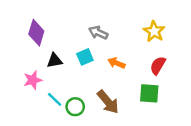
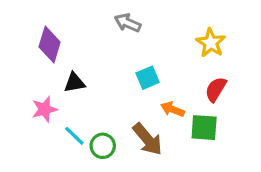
gray arrow: (98, 33) -> (128, 23), moved
cyan square: (85, 57) -> (148, 78), moved
orange arrow: (116, 63) -> (172, 109), moved

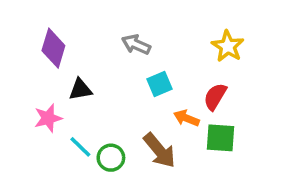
gray arrow: (128, 23) -> (136, 44), moved
red semicircle: (216, 89) -> (215, 97), moved

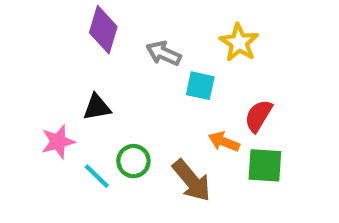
yellow star: (228, 46) -> (239, 43), moved
purple diamond: (53, 48) -> (103, 30), moved
cyan square: (159, 84) -> (200, 86), moved, turned 35
green circle: (111, 158) -> (133, 161), moved

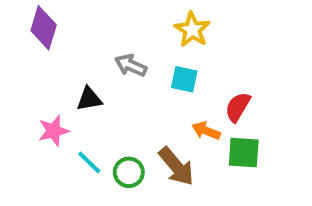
purple diamond: (103, 30) -> (44, 28), moved
yellow star: (239, 43) -> (192, 30), moved
gray arrow: (164, 53) -> (131, 65), moved
green circle: (133, 161) -> (129, 172), moved

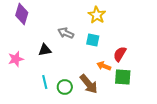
pink star: (54, 131) -> (16, 59), moved
cyan line: (89, 162) -> (45, 82), turned 32

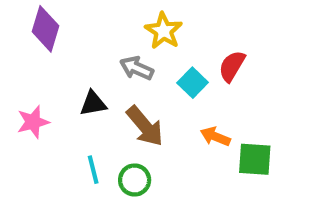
yellow star: (97, 15) -> (164, 31), moved
cyan square: (93, 40) -> (193, 83), turned 32
red semicircle: (120, 54) -> (232, 66), moved
brown arrow: (89, 84) -> (145, 126), moved

